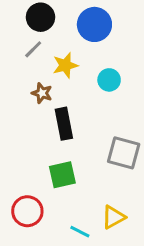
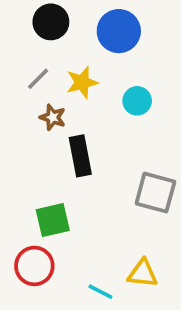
gray line: (33, 49) -> (38, 79), moved
green square: (62, 175) -> (53, 220), moved
yellow triangle: (113, 217) -> (143, 273), turned 35

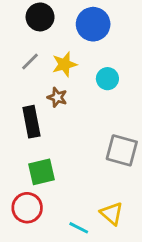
brown star: (53, 117) -> (57, 97), moved
black rectangle: (80, 156) -> (31, 122), moved
yellow triangle: (143, 273) -> (112, 213), turned 35

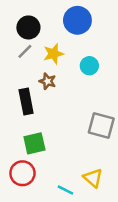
black circle: (40, 17) -> (28, 27), moved

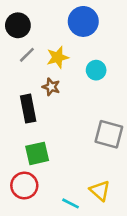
black circle: (28, 27) -> (18, 25), moved

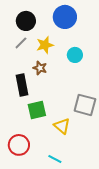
black circle: (18, 25) -> (26, 21), moved
green square: (37, 153) -> (37, 110), moved
yellow triangle: (100, 191) -> (62, 126), moved

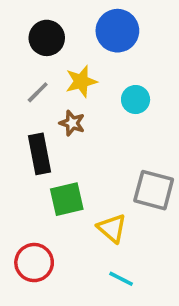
gray line: (21, 43) -> (38, 92), moved
cyan line: (55, 159) -> (121, 279), moved

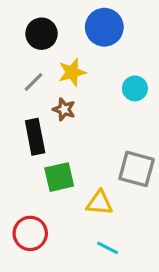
cyan circle: (136, 100) -> (135, 88), moved
yellow triangle: (112, 228) -> (99, 203), turned -36

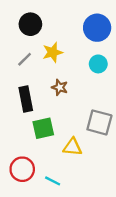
blue circle: (104, 27) -> (97, 28), moved
brown star: (64, 109) -> (60, 87), moved
cyan line: (108, 248) -> (53, 181), moved

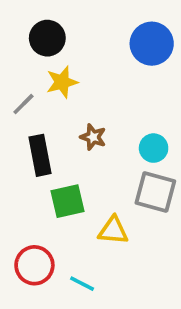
yellow star: (53, 52) -> (62, 82), moved
gray line: (25, 59) -> (23, 104), moved
cyan circle: (98, 64) -> (154, 148), moved

